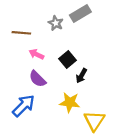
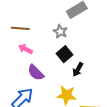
gray star: (56, 23) -> (60, 31), moved
pink arrow: (36, 54) -> (25, 49), moved

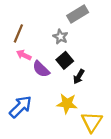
brown line: (20, 28) -> (18, 33), turned -72
purple semicircle: (36, 73) -> (41, 69), moved

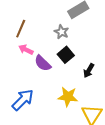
black arrow: (79, 77) -> (89, 71), moved

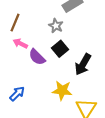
black arrow: (89, 71) -> (83, 64), size x1.5
blue arrow: (23, 100) -> (17, 94), size x0.7

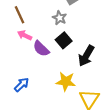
brown line: (15, 23) -> (19, 15), turned -48

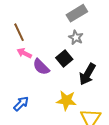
gray star: (60, 18) -> (76, 37), moved

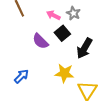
pink arrow: (24, 53) -> (53, 15), moved

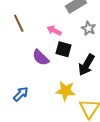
gray star: (73, 13) -> (88, 28), moved
black square: (62, 33) -> (63, 49), turned -35

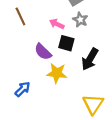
gray star: (88, 28) -> (80, 20), moved
yellow star: (66, 91) -> (57, 73), moved

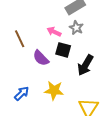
brown line: (20, 16) -> (20, 39), moved
yellow star: (57, 73) -> (54, 90), moved

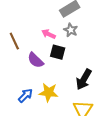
black arrow: (85, 65) -> (84, 79), moved
blue arrow: (22, 93) -> (25, 95), moved

